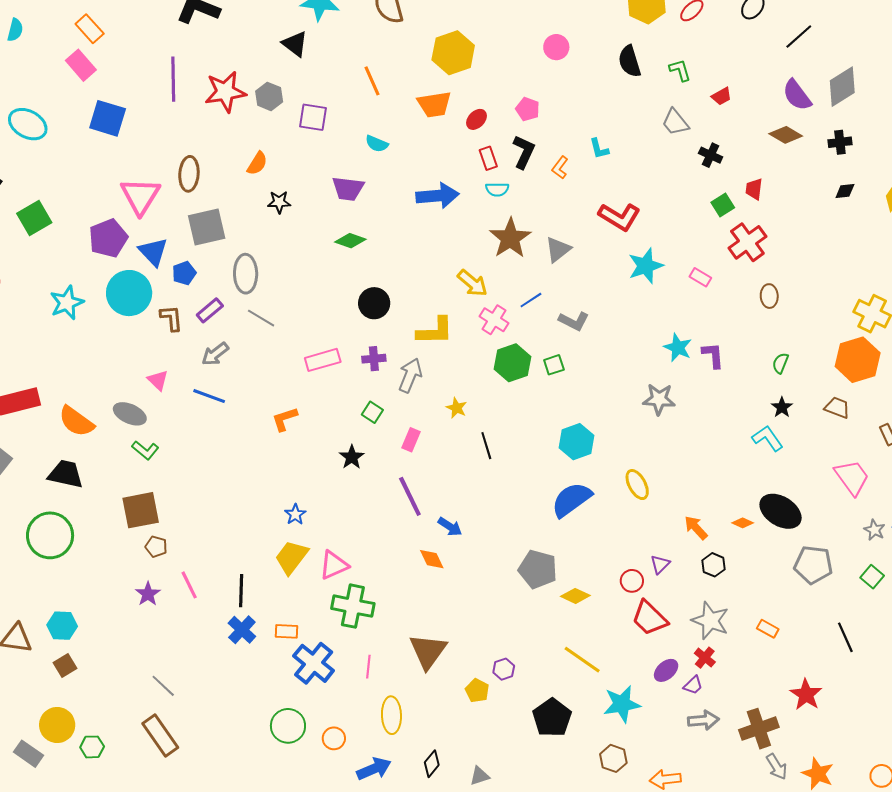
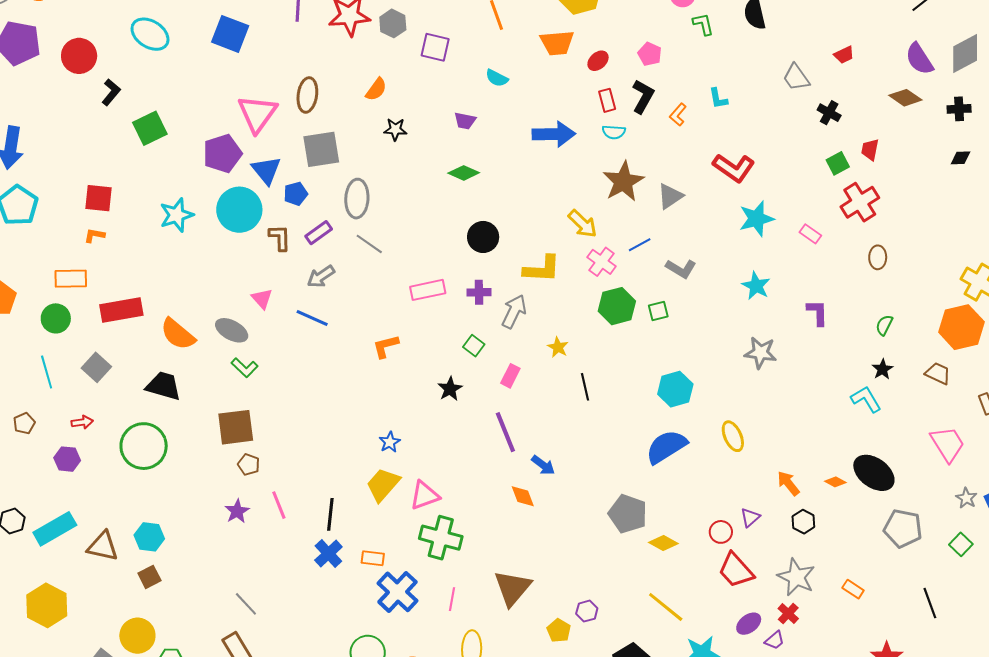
green L-shape: (680, 70) -> (703, 24), moved
purple trapezoid: (348, 189) -> (465, 121), size x0.7
cyan star: (678, 348) -> (756, 286), moved

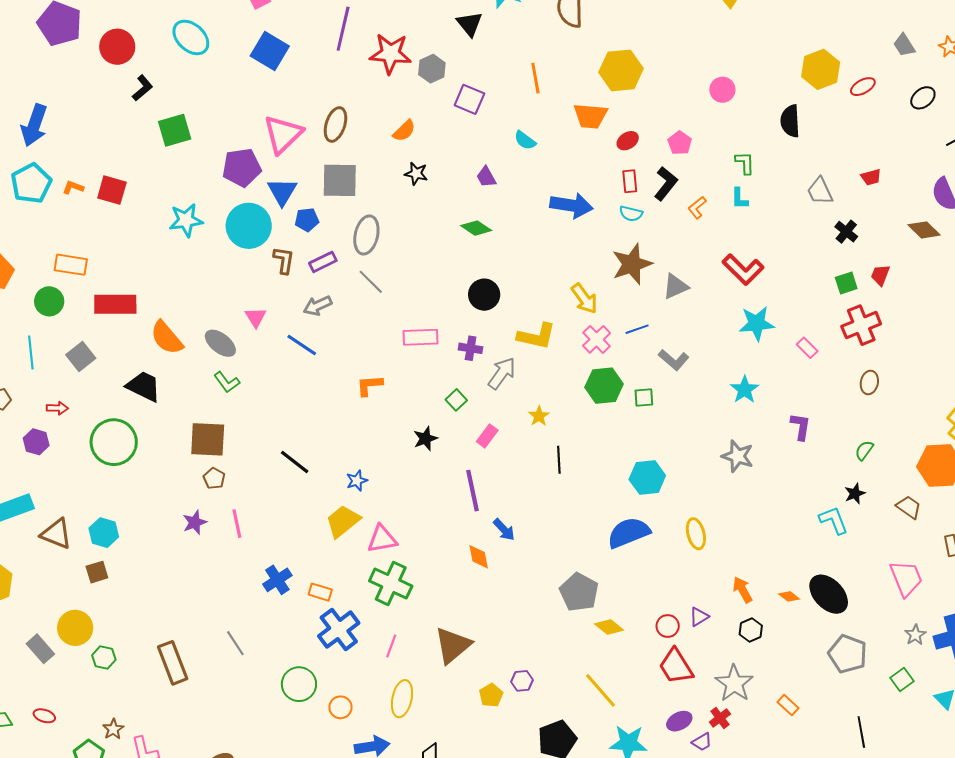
green L-shape: (703, 24) -> (745, 163), moved
purple trapezoid: (465, 121) -> (486, 177), turned 40
orange L-shape: (94, 235) -> (73, 187), moved
black line: (330, 514) -> (295, 462), moved, turned -68
gray line: (246, 604) -> (235, 643), moved

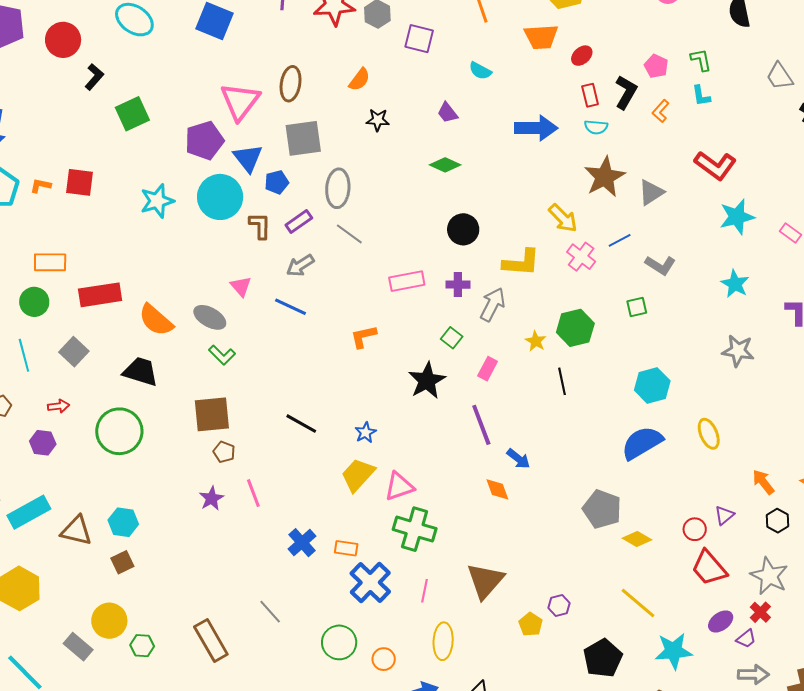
pink pentagon: (680, 143) -> (656, 66), moved
green hexagon: (604, 386) -> (575, 328), moved
black star: (425, 439) -> (427, 381), size x1.5

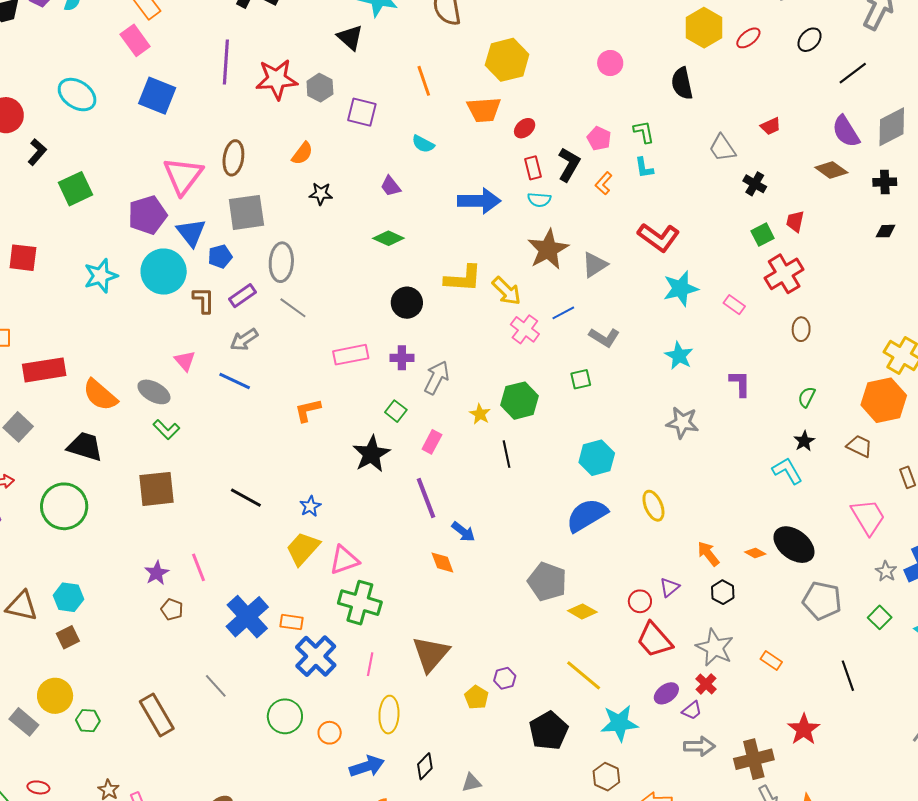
yellow L-shape: (521, 263) -> (463, 279), moved
brown pentagon: (224, 452) -> (172, 609), moved
blue cross: (302, 543) -> (247, 617), size x1.5

